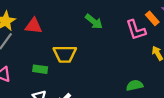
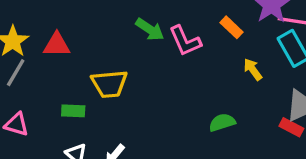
orange rectangle: (152, 18) -> (231, 27), moved
pink L-shape: (136, 30) -> (185, 41), moved

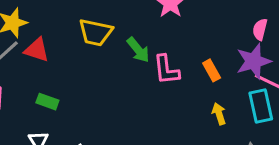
red triangle: (57, 45) -> (37, 50), moved
yellow trapezoid: (109, 84) -> (96, 32), moved

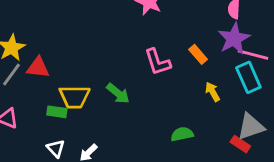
yellow trapezoid: (96, 32) -> (75, 97), moved
green arrow: (138, 50) -> (118, 93), moved

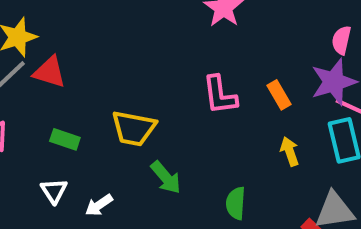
green arrow: (118, 93) -> (166, 177), moved
yellow trapezoid: (75, 97) -> (134, 128), moved
green semicircle: (182, 134) -> (236, 203), turned -85

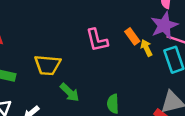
yellow arrow: (290, 151) -> (146, 48), moved

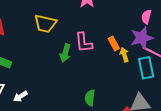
yellow trapezoid: (48, 65) -> (45, 24), moved
green arrow: (70, 92) -> (65, 53), moved, turned 54

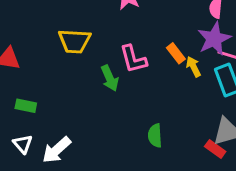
green arrow: (65, 53) -> (110, 78), turned -30
white arrow: (20, 96) -> (56, 150), size x1.5

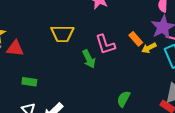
yellow arrow: (193, 67) -> (149, 48), turned -88
green semicircle: (155, 136) -> (124, 99), turned 35

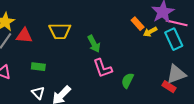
yellow trapezoid: (62, 34) -> (60, 31), moved
pink L-shape: (105, 44) -> (103, 68), moved

